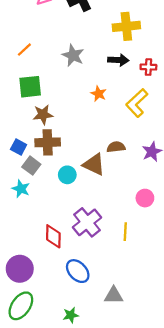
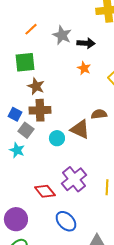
orange line: (24, 50) -> (31, 29), moved
black arrow: (118, 60) -> (86, 43), moved
brown star: (43, 115) -> (36, 86), turned 30
red diamond: (53, 236) -> (45, 191), turned -40

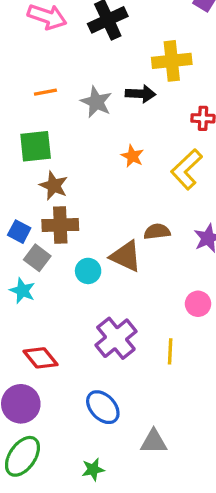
orange line: (31, 29) -> (45, 92), turned 32
black arrow: (86, 43) -> (141, 94), moved
red diamond: (45, 191) -> (41, 358), moved

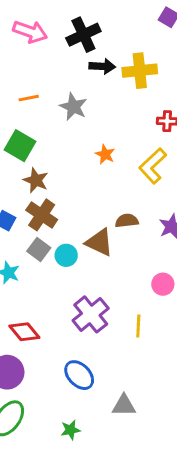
black arrow: (141, 94) -> (102, 66), moved
green square: (36, 146) -> (20, 146), turned 36
brown cross: (60, 225) -> (42, 215), turned 36
gray square: (37, 258) -> (39, 250), moved

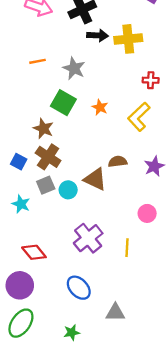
green square: (20, 146) -> (63, 103), moved
gray square: (39, 250) -> (46, 185), turned 30

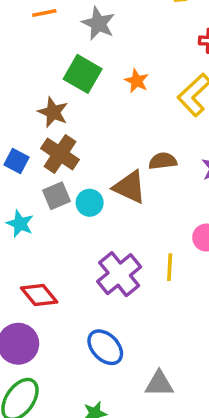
yellow line: (127, 248) -> (170, 267), moved

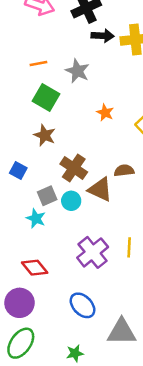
green square: (83, 74) -> (46, 97), moved
brown cross: (60, 154) -> (74, 168), moved
cyan star: (20, 224) -> (36, 218), moved
gray triangle: (159, 384) -> (122, 332), size x1.4

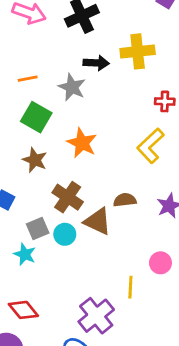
black arrow: (103, 36) -> (96, 63), moved
orange star: (105, 113) -> (82, 143), moved, size x1.5
purple cross: (93, 252) -> (96, 316), moved

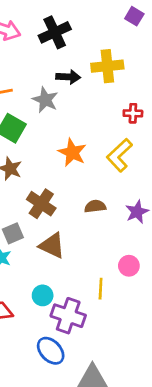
orange star: (82, 143) -> (72, 152), moved
brown triangle: (98, 221) -> (52, 246), moved
cyan circle: (65, 234) -> (43, 295), moved
purple cross: (96, 316) -> (68, 316), turned -32

